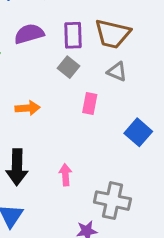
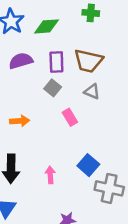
pink rectangle: (90, 104) -> (70, 117), turned -42
blue square: (138, 132) -> (88, 165), moved
gray cross: (112, 201) -> (109, 188), moved

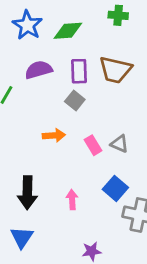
gray triangle: (92, 91) -> (120, 144), moved
pink rectangle: (70, 117) -> (93, 145), moved
orange arrow: (20, 121) -> (54, 135), moved

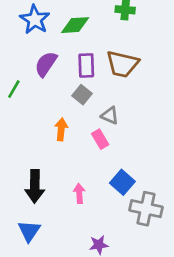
purple semicircle: (39, 70) -> (46, 64), turned -40
orange arrow: (54, 135) -> (61, 129), turned -80
gray triangle: (120, 144) -> (110, 115), moved

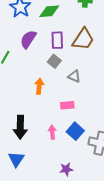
brown trapezoid: (122, 64) -> (83, 39), turned -70
pink rectangle: (100, 139) -> (67, 105), moved, turned -64
blue square: (122, 182) -> (75, 131), moved

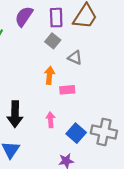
orange arrow: (39, 86) -> (49, 75), moved
blue square: (75, 131) -> (76, 133), moved

